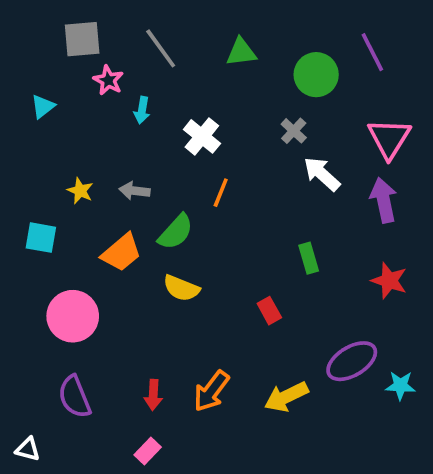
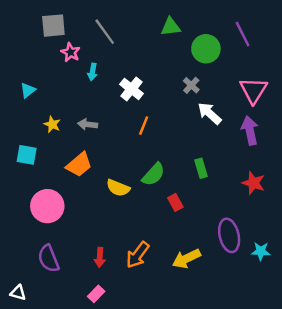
green triangle: (241, 52) -> (171, 27), moved
cyan triangle: (43, 106) -> (28, 90), moved
green semicircle: (176, 232) -> (153, 174), moved
purple ellipse: (352, 361) -> (229, 235), turned -72

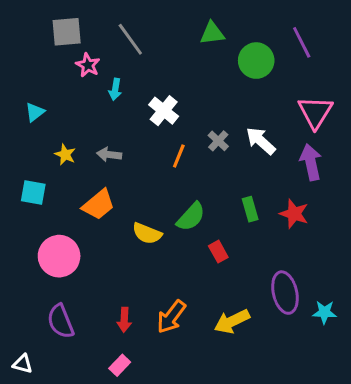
gray cross: (191, 85) -> (218, 141), moved
red star: (253, 183) -> (294, 214), moved

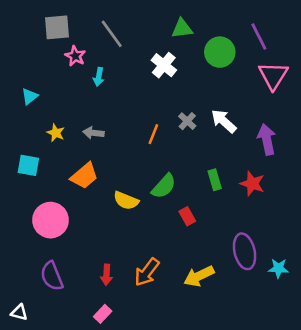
white cross: (164, 111) -> (164, 65), moved
pink triangle: (315, 112) -> (273, 76), moved

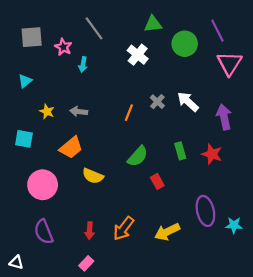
gray square: (57, 27) -> (32, 37), moved
yellow semicircle: (126, 201) -> (93, 176), moved

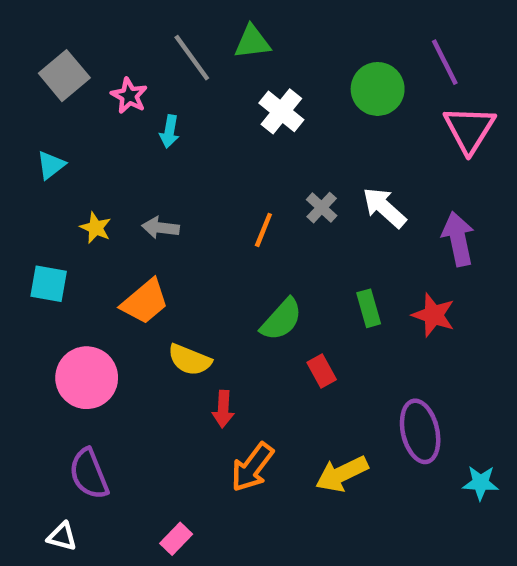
green triangle: (153, 24) -> (252, 42), moved
gray square: (32, 37) -> (64, 76), turned -35
cyan star: (234, 225) -> (481, 483), moved
red arrow: (90, 231) -> (223, 409), moved
white triangle: (16, 262) -> (62, 537), moved

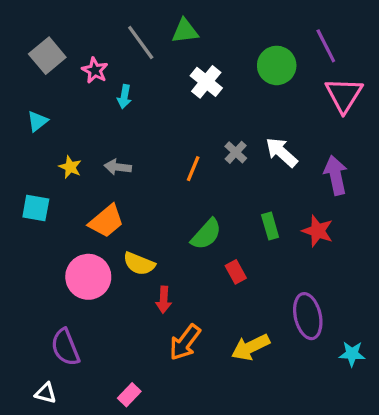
pink circle: (87, 378) -> (88, 277), moved

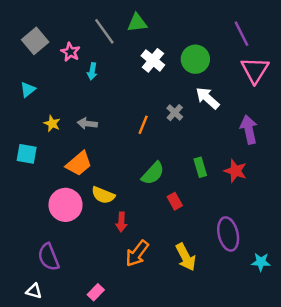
green circle: (277, 65) -> (195, 59), moved
white arrow: (282, 152) -> (208, 98), moved
yellow arrow: (250, 347) -> (186, 257), turned -92

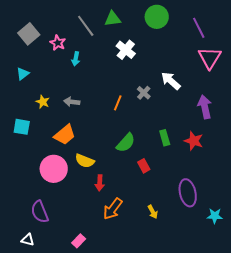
green circle: (195, 59) -> (157, 17), moved
yellow arrow: (186, 257) -> (153, 212), size x0.6

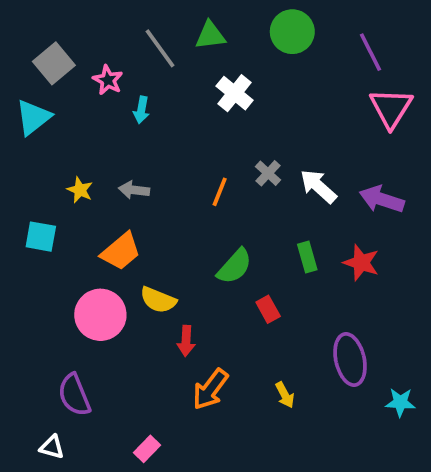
cyan triangle: (23, 74) -> (33, 117), moved, size x1.5
white arrow: (171, 81) -> (318, 186), moved
purple arrow: (205, 107) -> (382, 199), turned -60

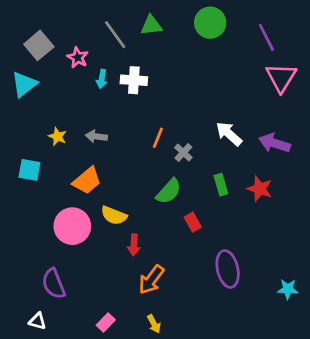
white cross: (235, 93) -> (134, 80), moved, turned -35
gray cross: (268, 173) -> (183, 152), moved
purple ellipse: (350, 360) -> (228, 269), moved
yellow arrow: (285, 395) -> (154, 324), moved

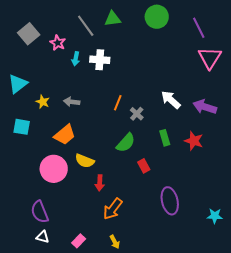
cyan triangle: (24, 84) -> (18, 84), moved
white triangle: (37, 321) -> (43, 237), moved

